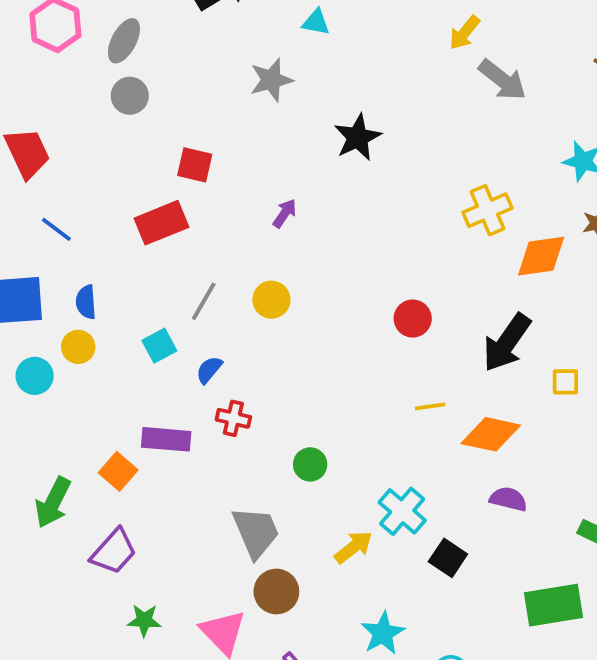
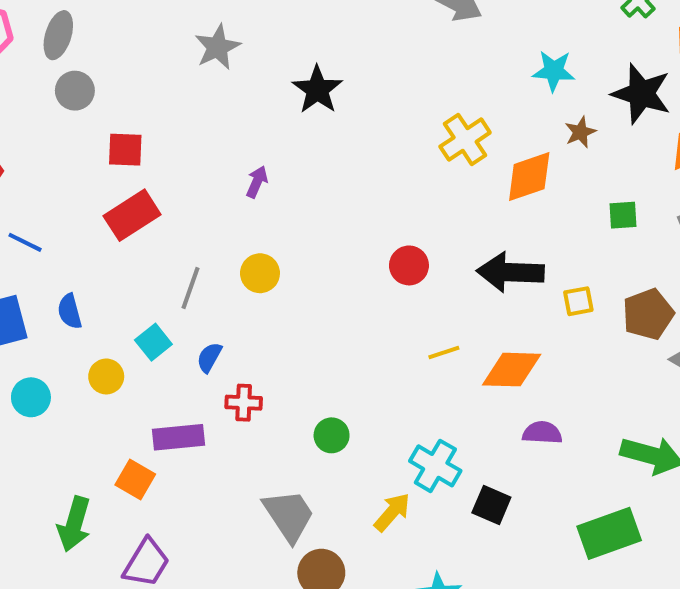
red square: (195, 165) -> (125, 150), moved
black arrow: (507, 343) -> (510, 272), turned 68
yellow circle: (78, 347) -> (106, 376), moved

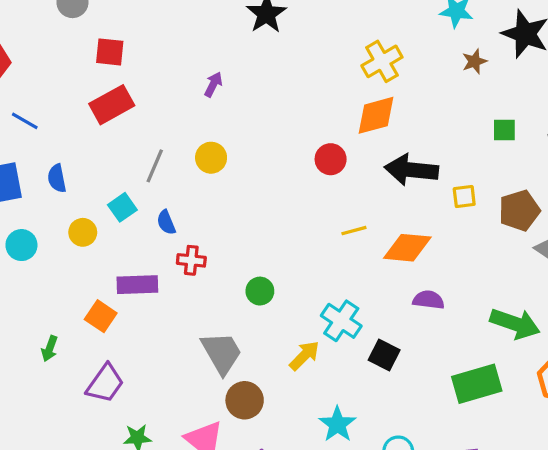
orange diamond: (529, 177) -> (376, 115), moved
blue semicircle: (209, 357) -> (166, 222), turned -55
green arrow: (74, 524) -> (50, 349), size x0.6

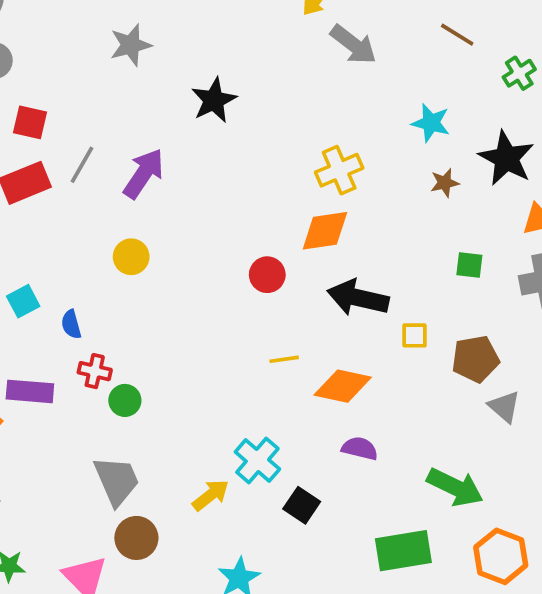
purple arrow: (213, 84) -> (144, 174), size x1.8
gray line: (155, 166) -> (82, 165), moved
green circle: (260, 291) -> (125, 400), moved

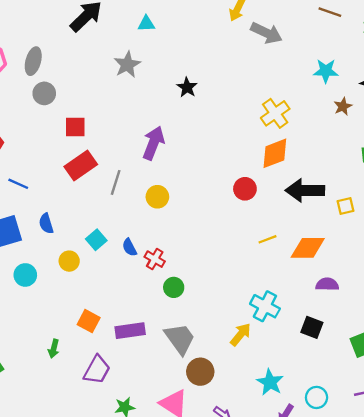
black star: (214, 100) -> (187, 87), size x0.7
gray line: (82, 165) -> (116, 182), moved
red cross: (95, 371) -> (155, 259), moved, turned 30
purple rectangle: (30, 391) -> (130, 331), moved
black square: (302, 505) -> (312, 327), moved

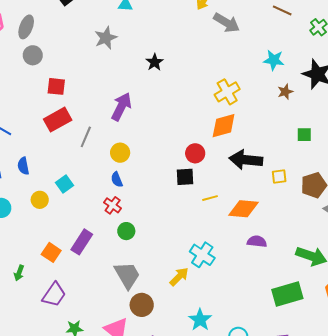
blue semicircle: (129, 247) -> (117, 180), moved
black square: (312, 327) -> (185, 177), moved, turned -30
purple rectangle: (130, 331) -> (82, 242), moved, turned -55

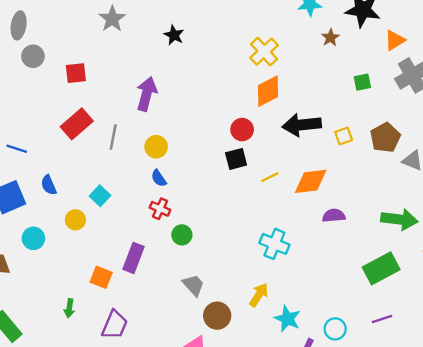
red square: (56, 86) -> (76, 73), moved
gray trapezoid: (127, 275) -> (193, 285), size x0.7
yellow arrow: (179, 277) -> (259, 295), moved

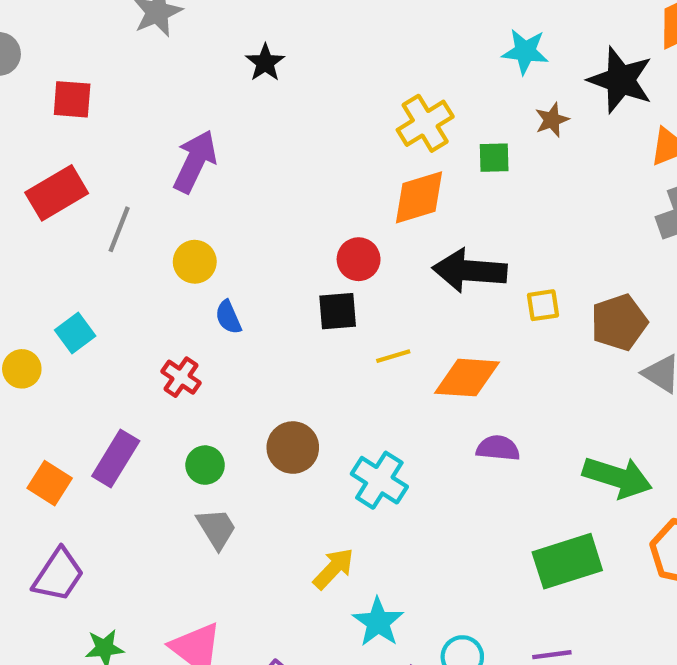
green square: (362, 82) -> (494, 158), moved
blue semicircle: (159, 178) -> (228, 317), moved
green circle: (182, 235) -> (205, 465), moved
brown circle: (217, 316) -> (293, 448), moved

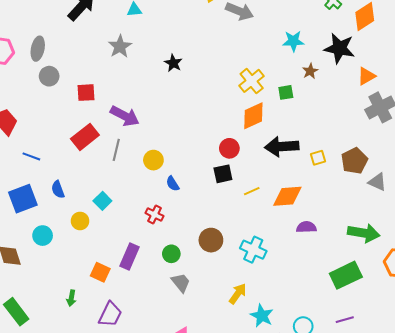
purple arrow: (195, 161) -> (125, 116), moved, turned 100

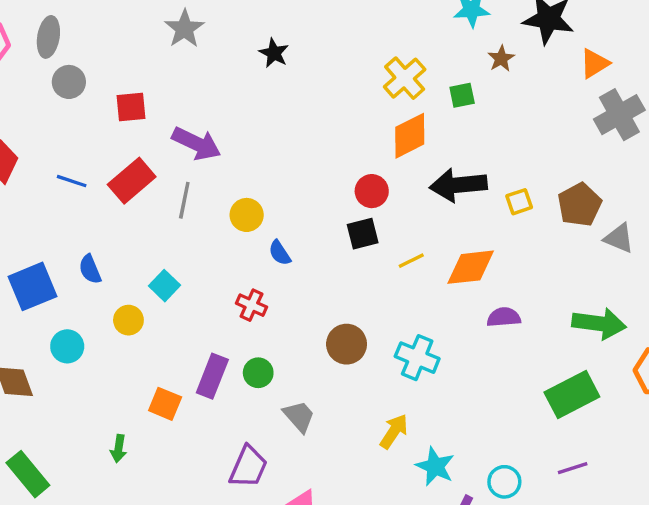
blue line: (31, 156) -> (72, 181), moved
green circle: (171, 254) -> (258, 373), moved
purple trapezoid: (110, 314) -> (248, 467), moved

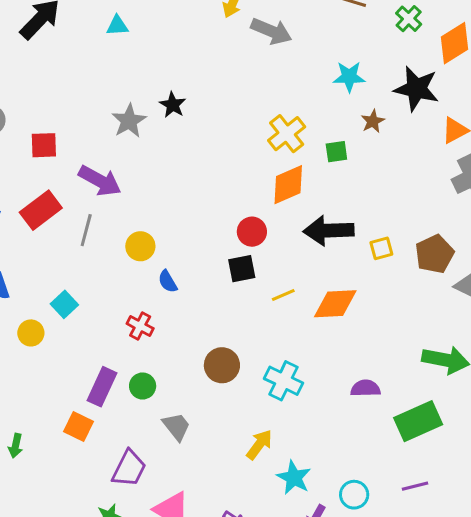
gray star: (184, 29) -> (129, 121), moved
purple semicircle: (504, 317) -> (365, 388), moved
orange square: (165, 404) -> (79, 426), moved

